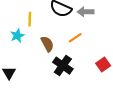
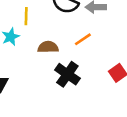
brown semicircle: (47, 44) -> (48, 47), turned -63

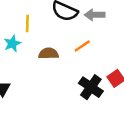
black cross: (67, 74) -> (91, 87), moved

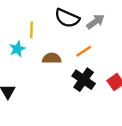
gray arrow: (95, 15) -> (95, 22), turned 144
black cross: (91, 87) -> (84, 80), moved

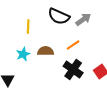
cyan star: (17, 49) -> (23, 54), moved

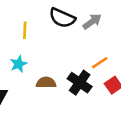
orange line: (73, 45) -> (100, 63), moved
brown semicircle: (46, 51) -> (46, 83), moved

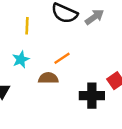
orange line: (100, 63) -> (62, 58), moved
black cross: (80, 83) -> (92, 96), moved, turned -35

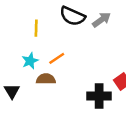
orange line: (62, 58) -> (57, 58), moved
brown semicircle: (48, 78) -> (46, 79), moved

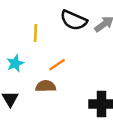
cyan star: (30, 61) -> (15, 63), moved

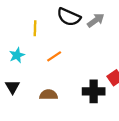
brown semicircle: (46, 86) -> (48, 95), moved

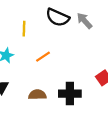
gray arrow: (96, 20) -> (84, 21), turned -96
black cross: (94, 91) -> (70, 94), moved

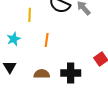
orange line: (43, 57) -> (47, 40), turned -48

